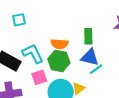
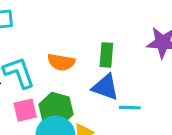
green hexagon: (59, 61) -> (56, 109), moved
cyan line: (96, 69) -> (130, 108), moved, turned 32

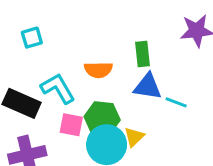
cyan line: (130, 108) -> (176, 102), turned 30
pink square: (25, 110) -> (71, 125), turned 35

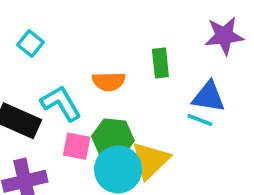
cyan square: (32, 38) -> (30, 44), turned -35
blue triangle: (148, 87) -> (209, 97), moved
yellow triangle: (134, 137) -> (150, 160), size x1.6

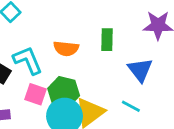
blue triangle: (209, 97) -> (140, 70), turned 36
cyan line: (200, 120) -> (131, 106), moved

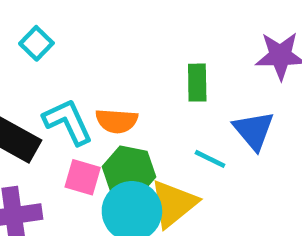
orange semicircle: (66, 49) -> (117, 121), moved
cyan line: (131, 106) -> (210, 159), moved

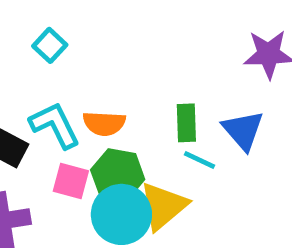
cyan square: (36, 43) -> (50, 45), moved
green rectangle: (197, 83) -> (186, 123), moved

